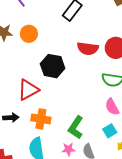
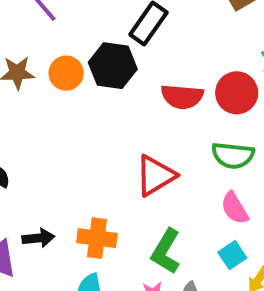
black hexagon: (53, 66) -> (113, 66), moved
red triangle: (28, 90) -> (155, 176), moved

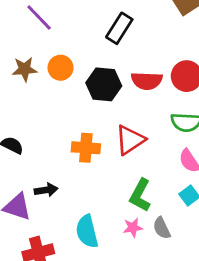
black hexagon: (113, 66) -> (104, 84), moved
orange cross: (97, 238) -> (86, 148), moved

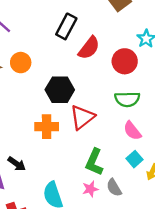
red semicircle: (147, 81) -> (89, 48), moved, turned -50
black hexagon: (104, 84) -> (60, 90), moved
black arrow: (46, 190) -> (17, 164), turned 48

